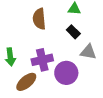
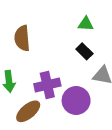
brown semicircle: (39, 19) -> (22, 38), moved

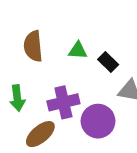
green triangle: (86, 24) -> (78, 50), moved

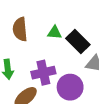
black rectangle: (108, 62) -> (78, 41), size x1.5

